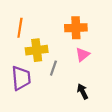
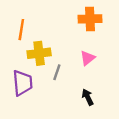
orange cross: (76, 28) -> (90, 19), moved

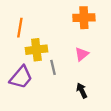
gray line: (57, 72) -> (53, 67), turned -32
purple trapezoid: (22, 83) -> (21, 77), turned 45

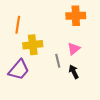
gray line: (53, 67) -> (58, 61), moved
black arrow: (82, 91) -> (74, 72), moved

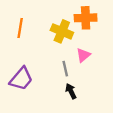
yellow cross: (33, 45) -> (62, 31), moved, turned 30
black arrow: (74, 72) -> (71, 91), moved

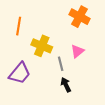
orange cross: (86, 18) -> (79, 17), turned 30
yellow cross: (62, 31) -> (42, 46), moved

